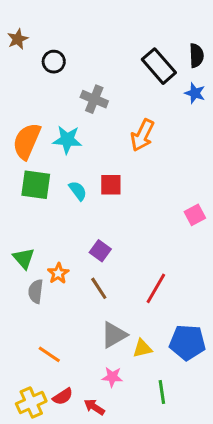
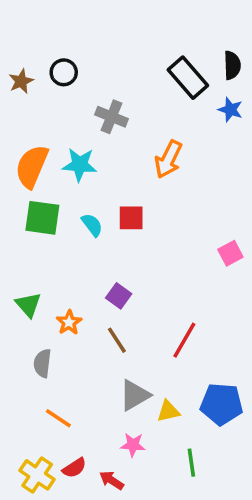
brown star: (18, 39) -> (21, 81), moved
gray semicircle: (36, 291) -> (42, 363), moved
yellow cross: (31, 402) -> (37, 475), turned -32

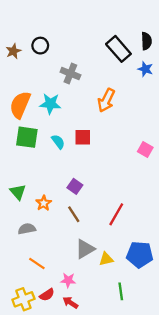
pink square: (230, 253) -> (145, 149), moved, turned -32
gray semicircle: (42, 363) -> (27, 229), turned 72
pink star: (133, 445) -> (68, 280), moved
yellow cross: (37, 475) -> (23, 299), turned 35

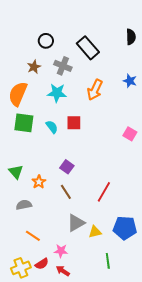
black circle: (40, 46) -> (46, 41), moved
black rectangle: (118, 49) -> (88, 48), moved
brown star: (13, 51) -> (34, 67), moved
blue star: (145, 69) -> (130, 81), moved
cyan star: (50, 104) -> (57, 93), moved

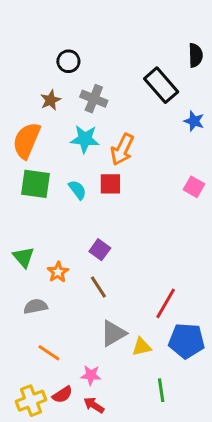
black rectangle: (88, 48) -> (161, 85), moved
orange arrow: (95, 90) -> (122, 149), moved
pink square: (130, 134) -> (194, 187), moved
red line: (104, 192) -> (166, 303), moved

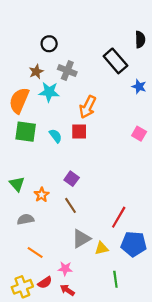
cyan star: (85, 139) -> (49, 92), moved

